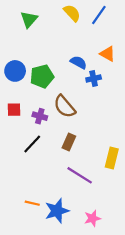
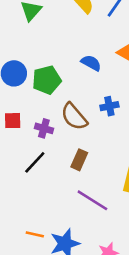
blue cross: (94, 78) -> (109, 106), moved

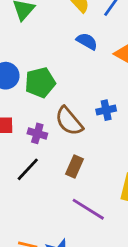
blue semicircle: (91, 63) -> (87, 41), moved

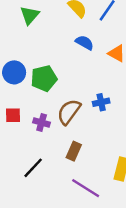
brown semicircle: (69, 121) -> (69, 112), turned 76
black line: (28, 169) -> (33, 168), moved

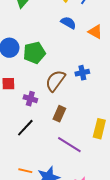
purple cross: (42, 123) -> (30, 99), moved

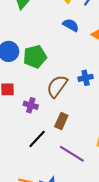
black line: (25, 128) -> (37, 139), moved

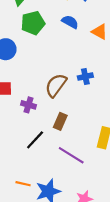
green pentagon: (35, 57) -> (33, 23), moved

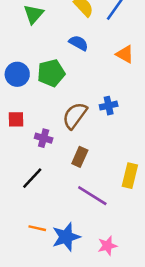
blue semicircle: (70, 22) -> (79, 43), moved
green pentagon: (33, 23) -> (51, 73), moved
black line: (35, 140) -> (32, 178), moved

